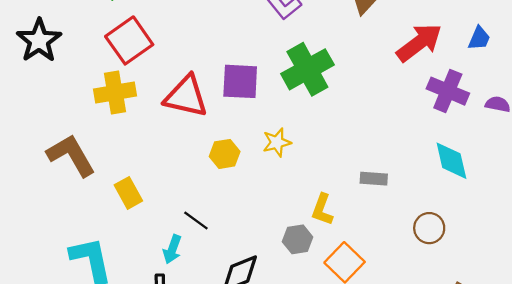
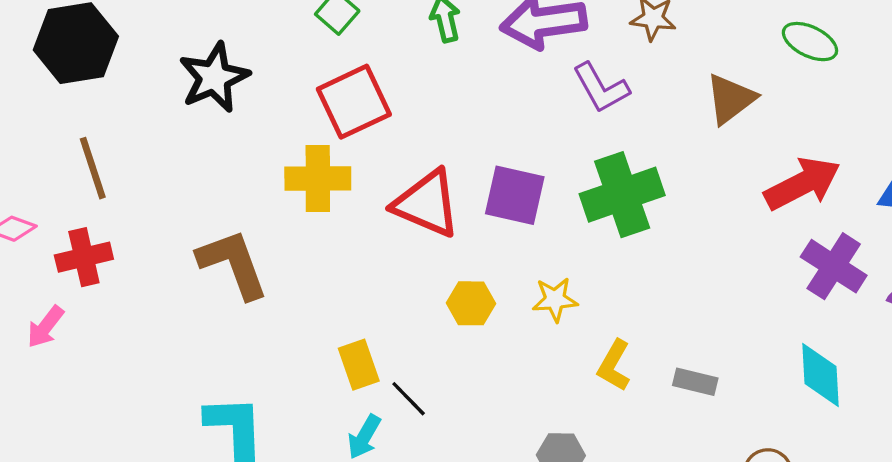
yellow rectangle: (128, 193) -> (359, 365), moved
yellow L-shape: (322, 209) -> (614, 366), moved

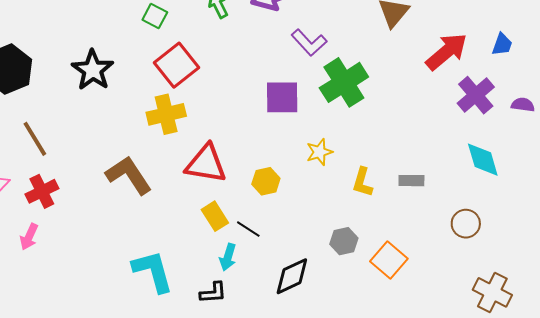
purple L-shape: (601, 88) -> (309, 43), moved
red triangle: (427, 204) -> (206, 164), moved
purple cross: (834, 266) -> (476, 95), turned 30
yellow hexagon: (471, 303) -> (266, 181), moved

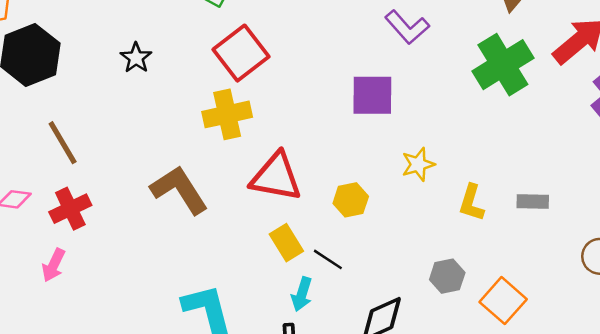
black star: (93, 70) -> (136, 58), size x0.6
green cross: (344, 82) -> (503, 65), moved

